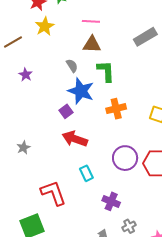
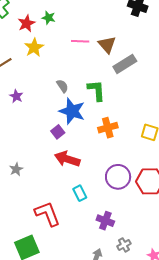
gray rectangle: (145, 37) -> (125, 64), moved
brown triangle: (92, 44) -> (107, 45), moved, turned 48

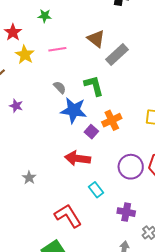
green star: (49, 18) -> (45, 16), moved
pink line: (80, 41) -> (57, 49), moved
purple square: (58, 132) -> (91, 132), moved

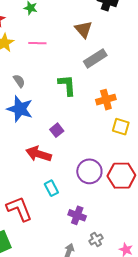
brown triangle: (96, 39) -> (83, 29), moved
gray semicircle: (60, 87) -> (19, 81), moved
blue star: (74, 110) -> (20, 109), moved
orange cross: (112, 120) -> (106, 100), moved

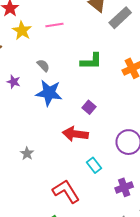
gray rectangle: (95, 58) -> (120, 18), moved
green L-shape: (67, 85) -> (91, 61), turned 105
purple cross: (77, 215) -> (124, 187), turned -30

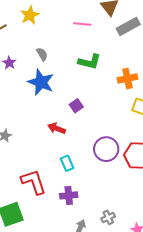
pink line: (54, 25) -> (82, 24), moved
red arrow: (75, 134) -> (57, 128), size x0.7
purple cross: (124, 187) -> (69, 195), moved

